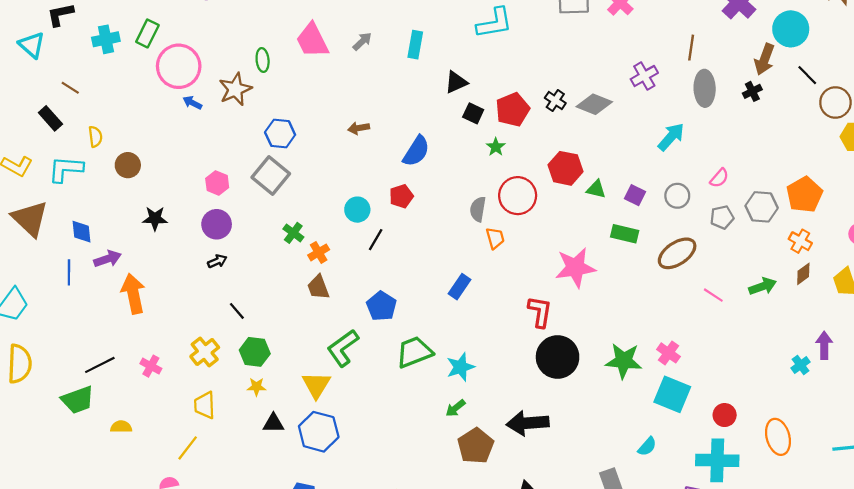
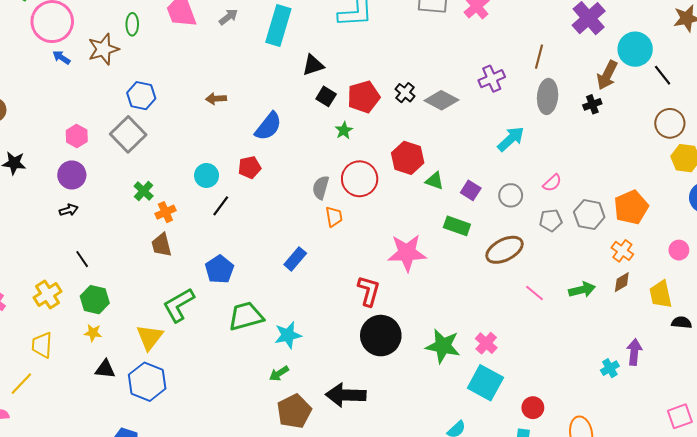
cyan rectangle: (415, 45) -> (278, 25), size x1.5
black line: (807, 75) -> (663, 75), moved

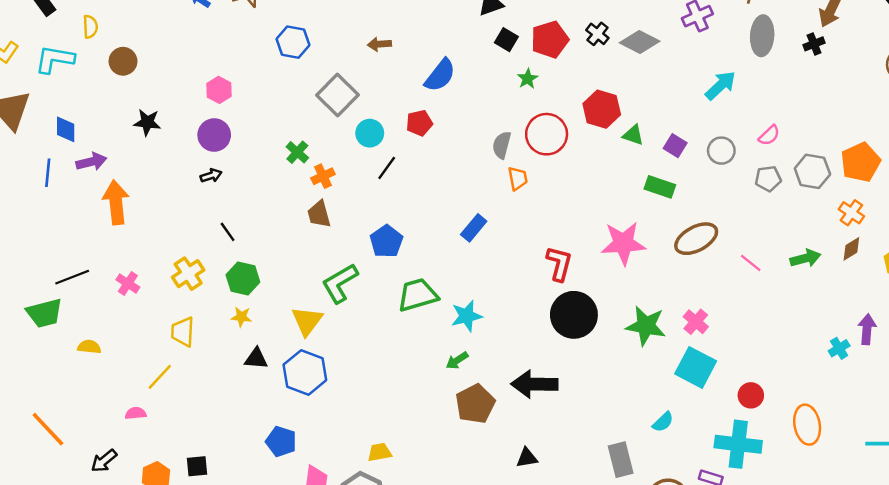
gray square: (128, 134) -> (338, 95), moved
brown ellipse: (504, 250) -> (696, 239), moved
pink star: (407, 253) -> (623, 243), moved

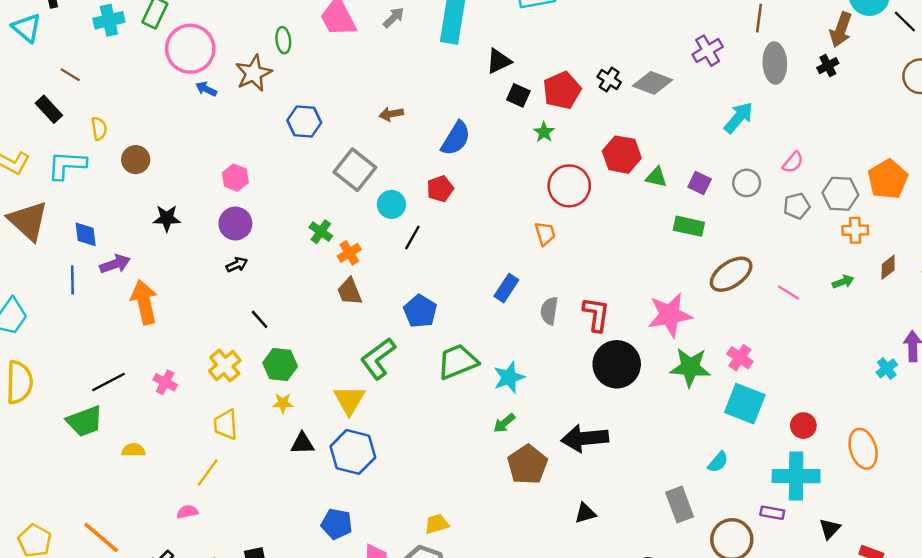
gray semicircle: (502, 145) -> (549, 311), moved
orange cross: (851, 213) -> (855, 230), moved, turned -30
pink star: (623, 243) -> (670, 315), moved
green arrow: (805, 258) -> (843, 282), size x0.7

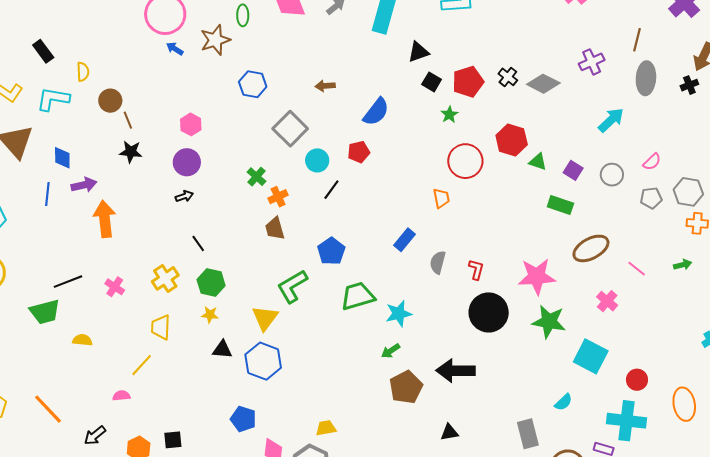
brown line: (70, 75) -> (128, 120), moved, turned 30
red L-shape: (596, 314) -> (476, 269), size x0.7
pink cross: (740, 358) -> (607, 301), moved

